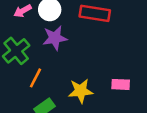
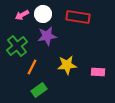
yellow star: (81, 91) -> (67, 65), moved

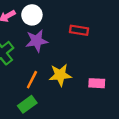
red rectangle: (78, 17) -> (79, 30), moved, size x0.7
orange line: (32, 67) -> (32, 80), moved

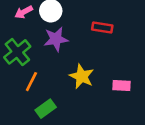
yellow star: (60, 75) -> (82, 76), turned 30
orange line: (32, 80) -> (31, 82), moved

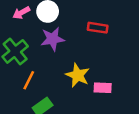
pink rectangle: (122, 85) -> (103, 88), moved

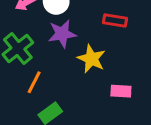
yellow star: (78, 75) -> (91, 59), moved

